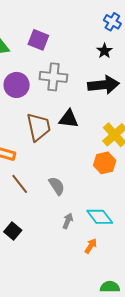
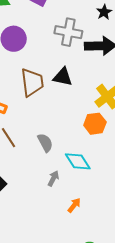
gray cross: (53, 77) -> (68, 32), moved
cyan diamond: (100, 217) -> (78, 161), moved

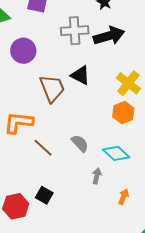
black triangle: (63, 77) -> (80, 75), turned 30

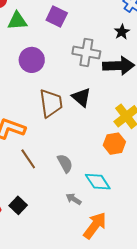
gray arrow: (97, 176) -> (74, 199), turned -84
orange arrow: (124, 197) -> (95, 225), size x1.8

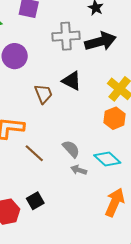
brown trapezoid: (51, 103) -> (43, 94), size x0.7
gray arrow: (74, 199) -> (79, 170), moved
black square: (18, 205) -> (35, 201), turned 30

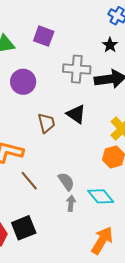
gray arrow: (79, 170) -> (71, 203), turned 70
black square: (35, 201) -> (24, 228), size x1.4

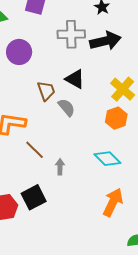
gray semicircle: (66, 181) -> (66, 107), moved
gray arrow: (71, 203) -> (60, 167), moved

